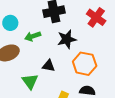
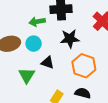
cyan circle: (10, 23) -> (34, 44), moved
green arrow: (33, 36) -> (37, 22), moved

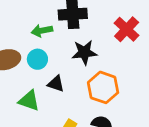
green triangle: (27, 75) -> (29, 101), turned -42

